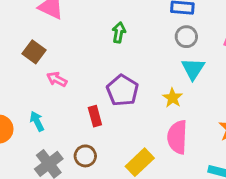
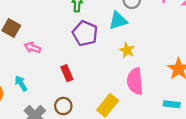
cyan triangle: (193, 69) -> (118, 21), moved, turned 48
purple pentagon: (122, 90) -> (85, 33), moved

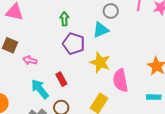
yellow star: (127, 50) -> (100, 62), moved, size x1.5
cyan arrow: (21, 83) -> (40, 89), moved, size x1.5

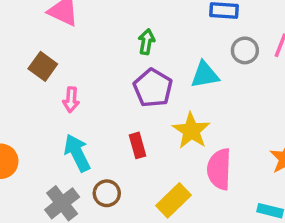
gray circle: (111, 11) -> (245, 50), moved
pink arrow: (30, 60) -> (71, 100), turned -112
red rectangle: (61, 79) -> (138, 145), moved

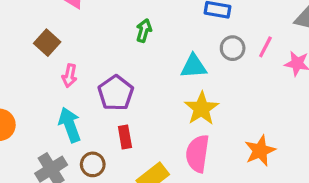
purple pentagon: (153, 88) -> (116, 93), moved
yellow star: (191, 131) -> (202, 108), moved
red rectangle: (138, 145) -> (125, 137), moved

